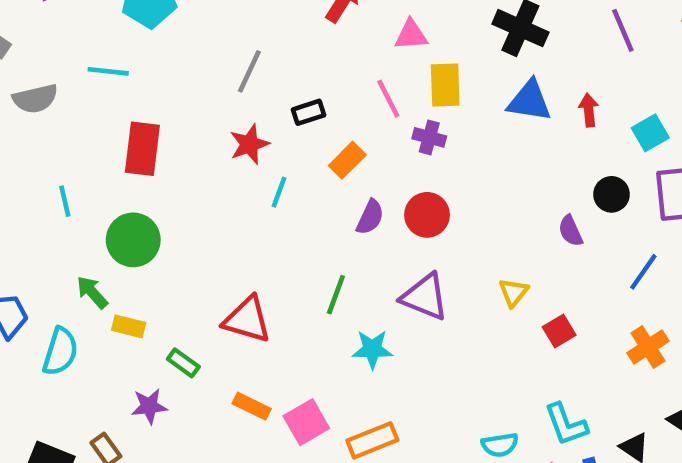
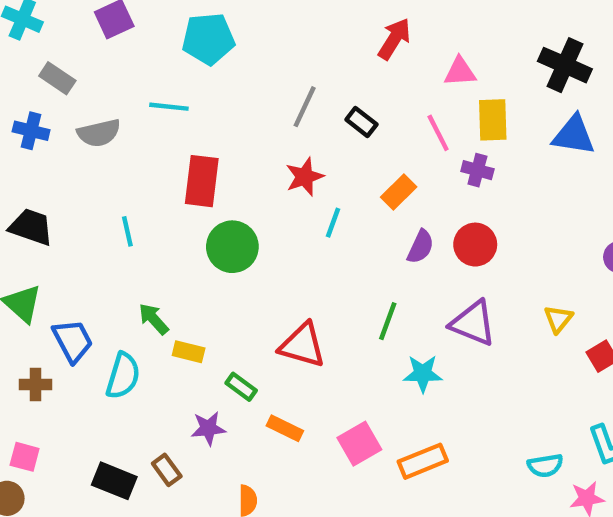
black rectangle: (309, 112) -> (361, 122), moved, turned 56
green circle: (133, 240) -> (232, 247), moved
orange rectangle: (252, 406) -> (285, 428), moved

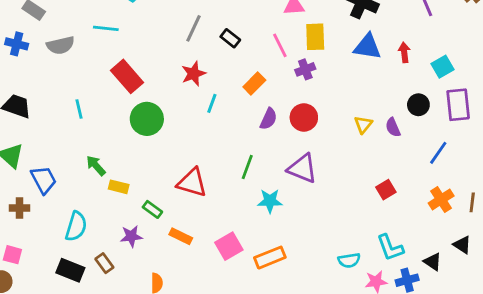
purple cross: (477, 170) -> (305, 69), turned -36
red rectangle: (202, 181) -> (127, 76), turned -48
yellow triangle: (558, 319) -> (363, 125), moved
cyan semicircle: (123, 376) -> (76, 226), moved

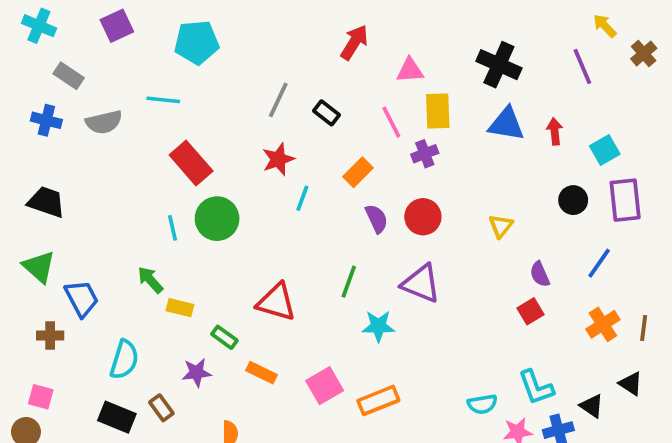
cyan line: (79, 109) -> (173, 228), moved
purple semicircle: (268, 119) -> (377, 219), turned -50
purple semicircle: (393, 127) -> (540, 274), moved

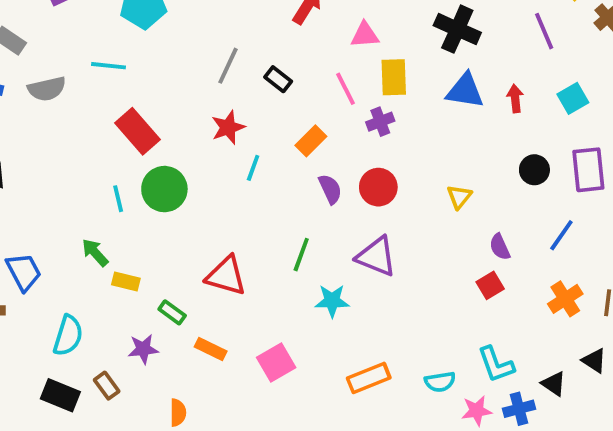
cyan square: (605, 150) -> (573, 98), moved
orange rectangle: (378, 400) -> (369, 378), moved

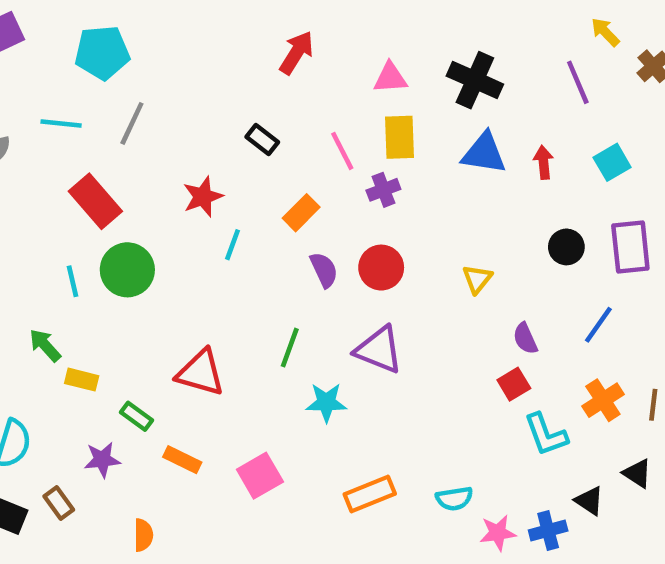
pink triangle: (365, 35) -> (390, 78), moved
gray line: (228, 66) -> (132, 123), moved
cyan L-shape: (496, 364) -> (546, 434), moved

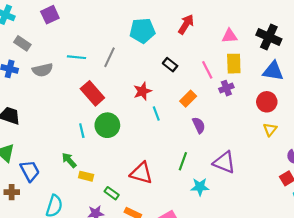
cyan pentagon: (102, 53) -> (142, 31), moved
cyan line: (233, 245) -> (156, 114), turned -40
red circle: (381, 268) -> (267, 102), moved

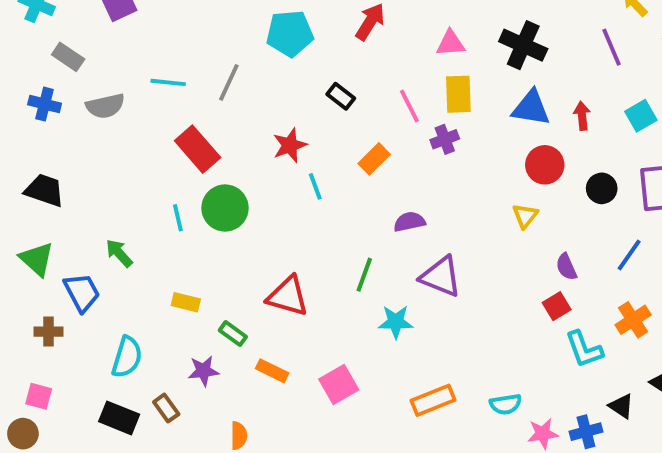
red circle: (267, 102) -> (545, 165), moved
purple semicircle: (199, 125) -> (409, 222), moved, turned -77
green arrow: (69, 160) -> (119, 253), moved

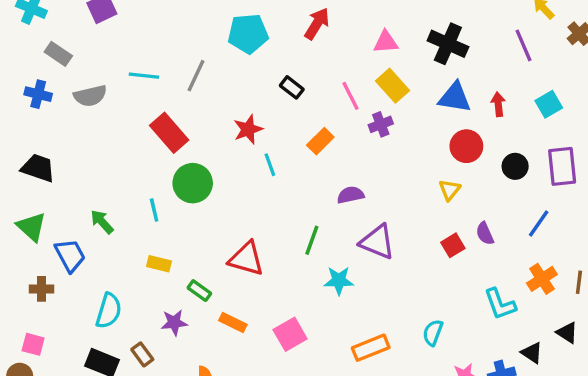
yellow rectangle: (458, 94) -> (392, 86), turned -40
cyan line: (178, 218) -> (154, 210), moved
red square: (557, 306) -> (453, 245), moved
cyan semicircle: (506, 404) -> (433, 333), moved, turned 120

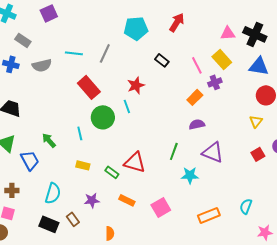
pink triangle: (386, 42) -> (228, 33), moved
orange rectangle: (320, 141) -> (195, 97), moved
cyan line: (270, 165) -> (127, 106), moved
brown cross: (42, 289) -> (12, 190), moved
green rectangle: (199, 291) -> (112, 172), moved

